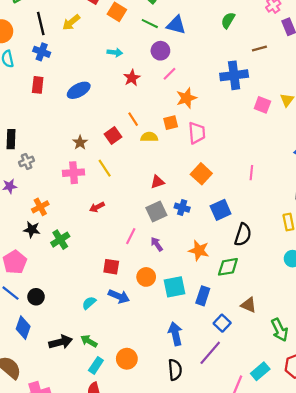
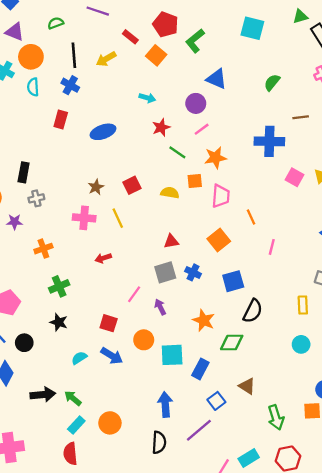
green line: (150, 24) -> (177, 152), moved
orange line: (133, 119) -> (251, 217), moved
black star: (32, 230) -> (59, 322), moved

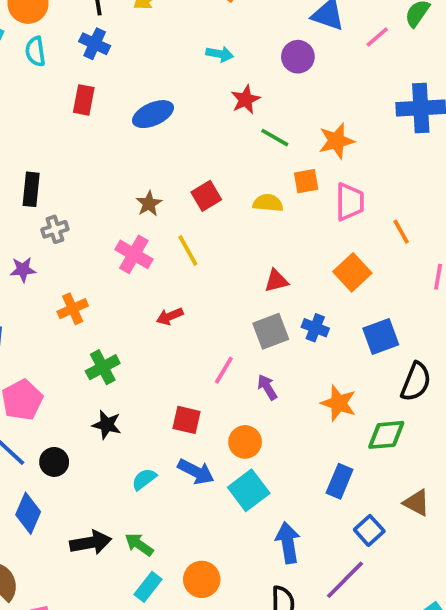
pink line: (202, 129) -> (377, 37), moved
pink cross: (84, 218) -> (134, 254), turned 30
cyan square: (172, 355) -> (249, 490), moved, turned -30

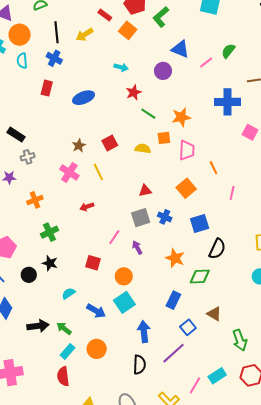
black rectangle: (31, 189) -> (16, 135), turned -66
black circle: (54, 462) -> (29, 275), moved
blue arrow: (196, 472) -> (96, 311), moved

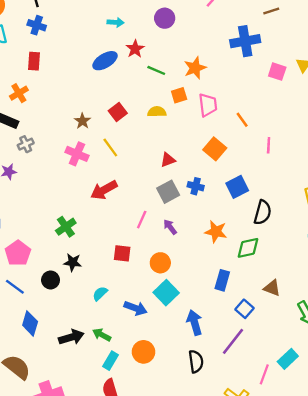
blue ellipse: (84, 98) -> (105, 61), moved
orange cross: (35, 200) -> (19, 93), moved
red arrow: (87, 207) -> (104, 190), size x1.6

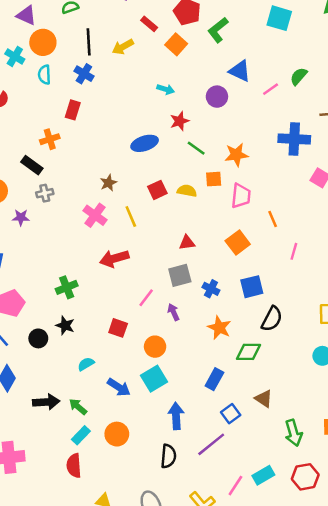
blue ellipse: (105, 61) -> (145, 143), moved
red square: (118, 112) -> (157, 190), moved
blue cross: (196, 186) -> (211, 289), moved

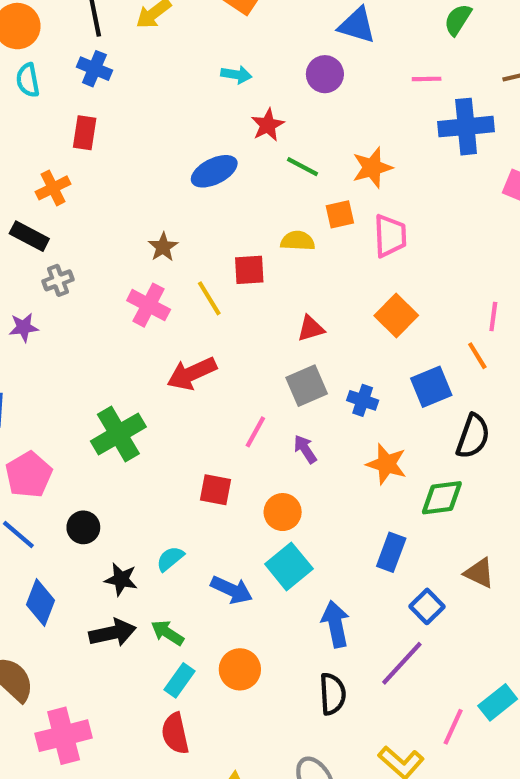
pink line: (271, 89) -> (427, 79), moved, turned 42
red square: (157, 190) -> (249, 270), moved, turned 30
orange line: (273, 219) -> (477, 356), moved
green cross: (67, 287) -> (118, 434), size x1.4
black star: (65, 325) -> (121, 579), moved

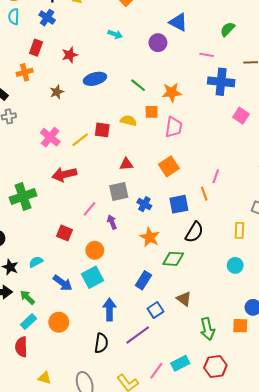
red star: (268, 125) -> (70, 55), moved
orange cross: (53, 188) -> (25, 72), moved
brown star: (163, 247) -> (57, 92), moved
yellow line: (209, 298) -> (80, 140), turned 72

